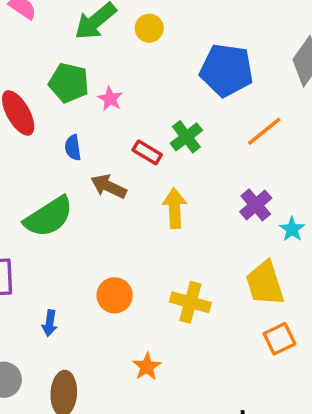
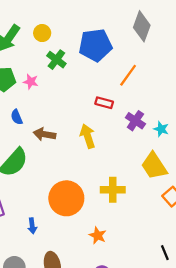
green cross: (186, 137) -> (56, 60), moved
red rectangle: (147, 152) -> (104, 103), moved
orange circle: (115, 295) -> (66, 198), size x1.6

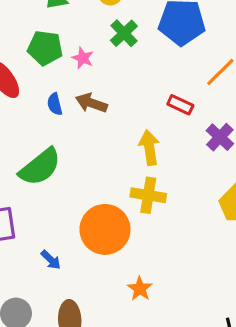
brown arrow: (44, 134) -> (91, 103), moved
yellow cross: (113, 190) -> (148, 195), moved
blue arrow: (32, 226) -> (51, 260), turned -48

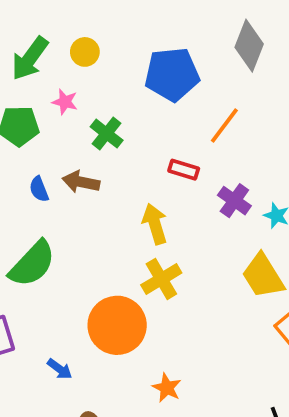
green cross: (124, 33) -> (107, 134), moved
pink star: (83, 58) -> (65, 102), moved
yellow cross: (148, 195) -> (161, 279), turned -32

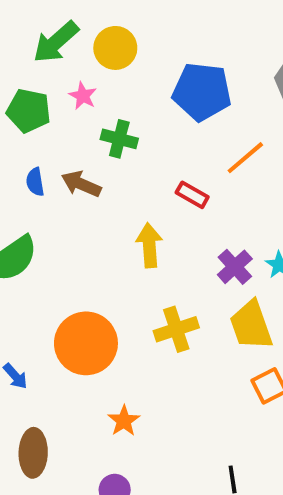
yellow circle: (85, 52) -> (115, 48), size x1.4
green cross: (107, 134) -> (119, 139), turned -36
purple cross: (234, 201) -> (235, 267), moved
yellow cross: (161, 279) -> (176, 329), moved

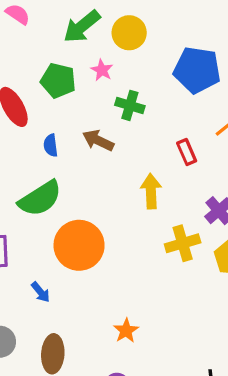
blue semicircle: (35, 182) -> (51, 145), moved
red rectangle: (192, 195) -> (187, 152), turned 35
yellow cross: (176, 329) -> (183, 243), moved
orange circle: (86, 343) -> (79, 245), moved

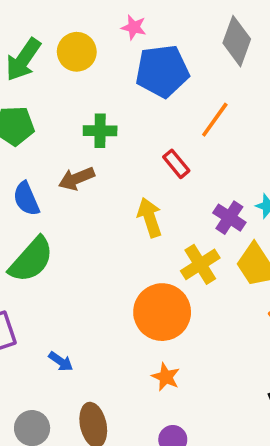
pink star: (102, 70) -> (134, 27), moved
brown arrow: (98, 140) -> (76, 179), turned -32
blue semicircle: (51, 145) -> (26, 199), size x1.4
orange circle: (79, 245) -> (162, 312), moved

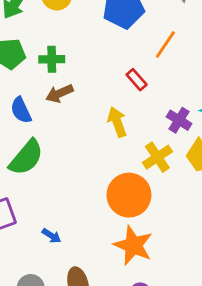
green cross: (100, 131) -> (52, 59), moved
orange star: (166, 377) -> (133, 245), size x1.8

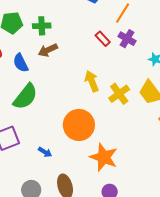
purple cross: (179, 120) -> (127, 39), moved
yellow arrow: (117, 122) -> (92, 81), moved
orange circle: (129, 195) -> (79, 125), moved

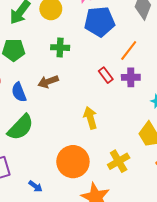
green cross: (42, 26) -> (60, 48), moved
purple cross: (127, 39) -> (131, 77), turned -36
yellow cross: (119, 94) -> (119, 161), moved

